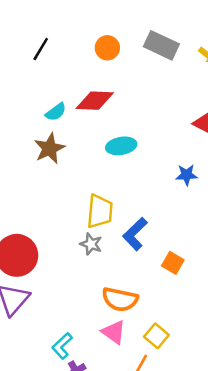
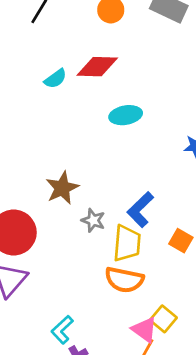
brown star: (49, 148) -> (62, 188), moved
yellow trapezoid: (100, 211) -> (127, 243), moved
pink triangle: (114, 332) -> (144, 330), moved

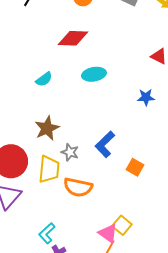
cyan semicircle: (55, 79) -> (44, 79), moved
yellow trapezoid: (127, 243) -> (49, 169), moved
orange semicircle: (124, 280) -> (78, 187), moved

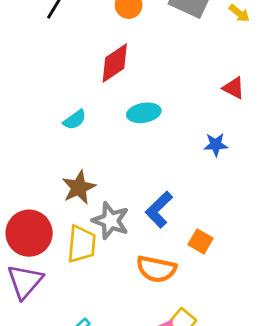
red diamond: (73, 38) -> (115, 63), turned -36
gray star: (70, 152) -> (111, 221), size x1.5
orange semicircle: (78, 187) -> (156, 269), moved

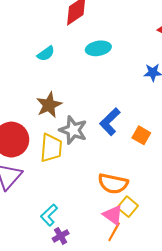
orange square: (200, 241) -> (141, 135), moved
orange semicircle: (156, 269) -> (113, 184), moved

